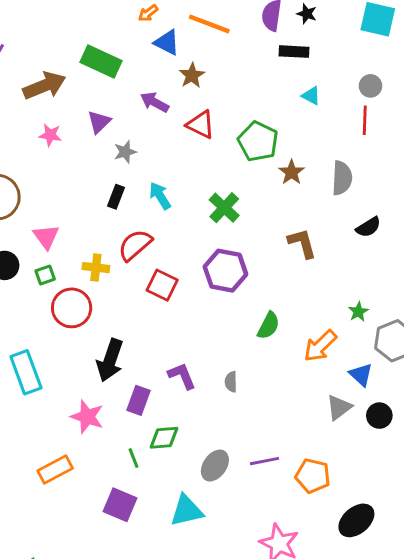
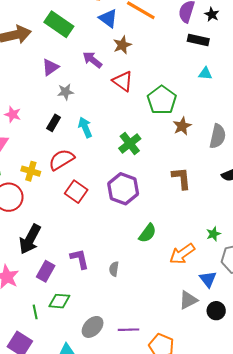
cyan triangle: (311, 96) -> (205, 74), turned -32
pink star: (50, 135) -> (13, 114), moved

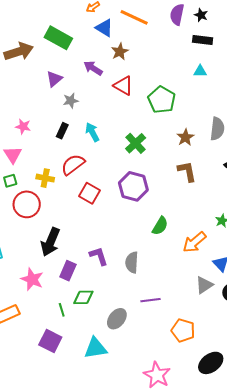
black rectangle: (198, 40) -> (203, 40), moved
brown star: (182, 126) -> (185, 137), moved
gray semicircle: (114, 269) -> (132, 262), size x1.5
purple line: (129, 330) -> (151, 300), moved

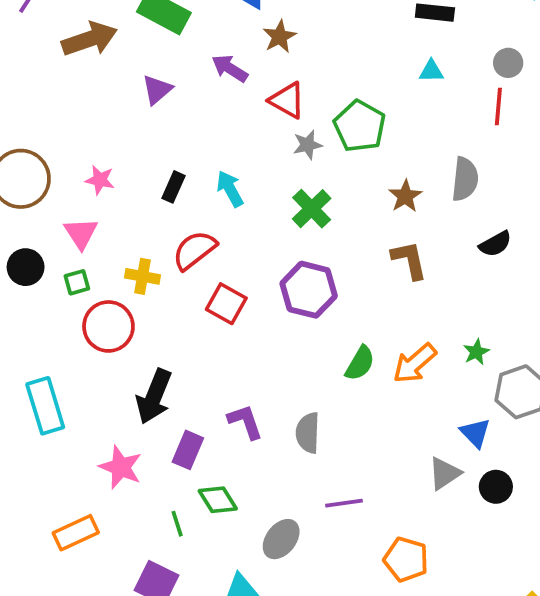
gray star: (71, 101) -> (308, 145), moved
orange arrow: (194, 242) -> (415, 363), moved
green diamond: (83, 297) -> (218, 500), turned 60

